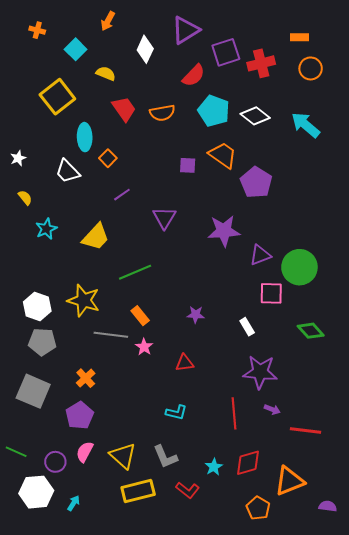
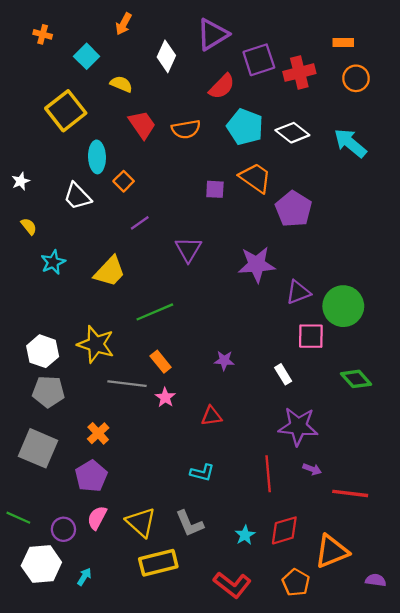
red L-shape: (188, 490) -> (232, 585), moved, size x1.4

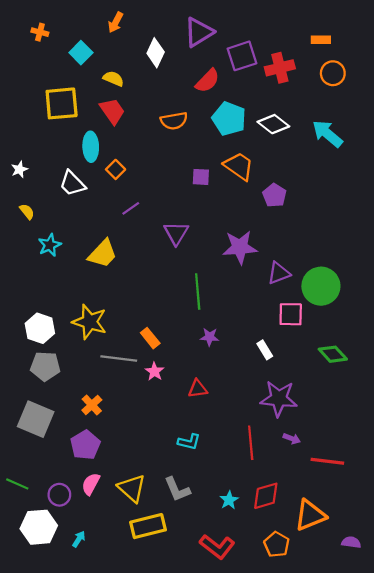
yellow square: (66, 111) -> (62, 103), turned 33
red trapezoid: (142, 125) -> (112, 111), moved
purple pentagon: (294, 209) -> (274, 195), size x0.7
green line: (155, 312) -> (198, 292), moved, turned -72

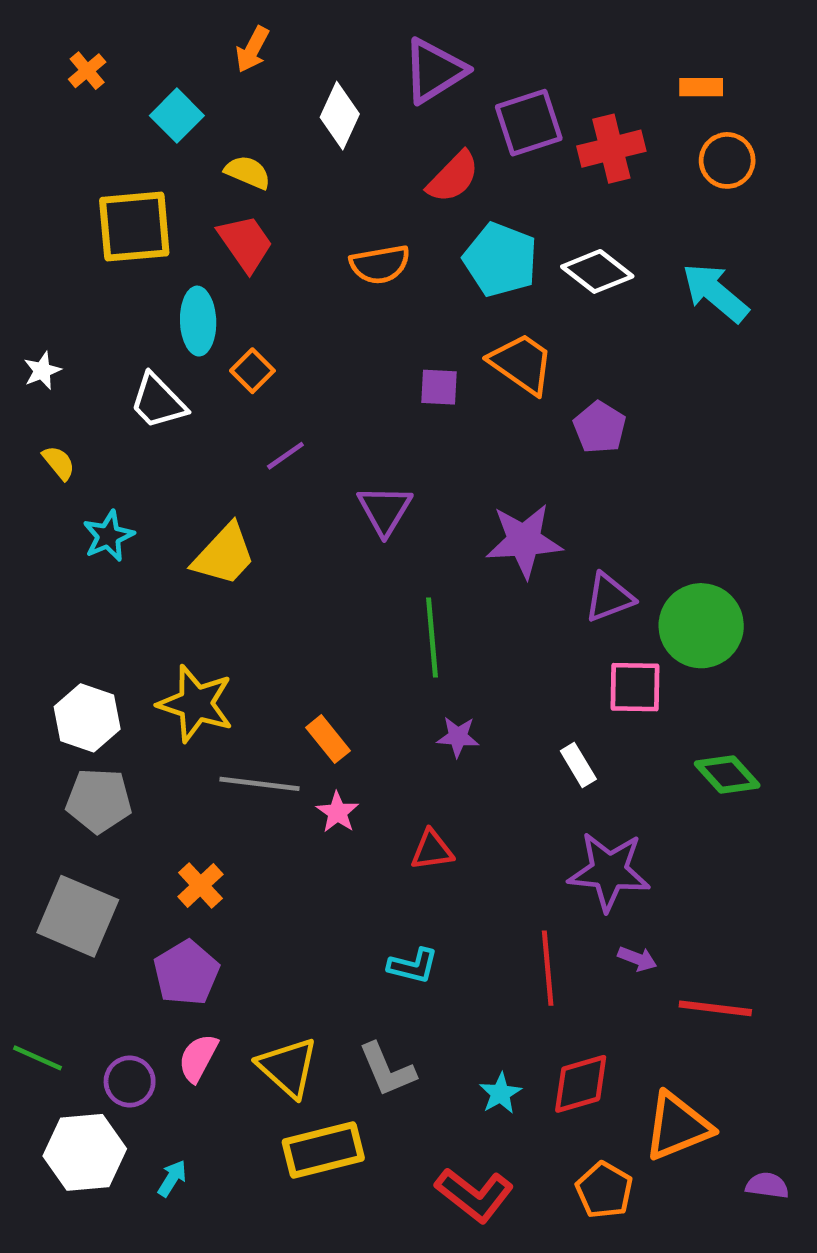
orange cross: (40, 32) -> (87, 71), turned 35

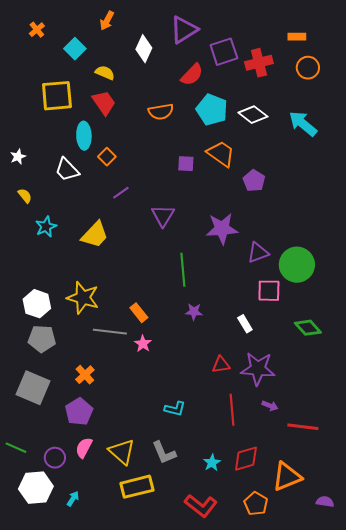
red triangle: (432, 850) -> (221, 365), moved

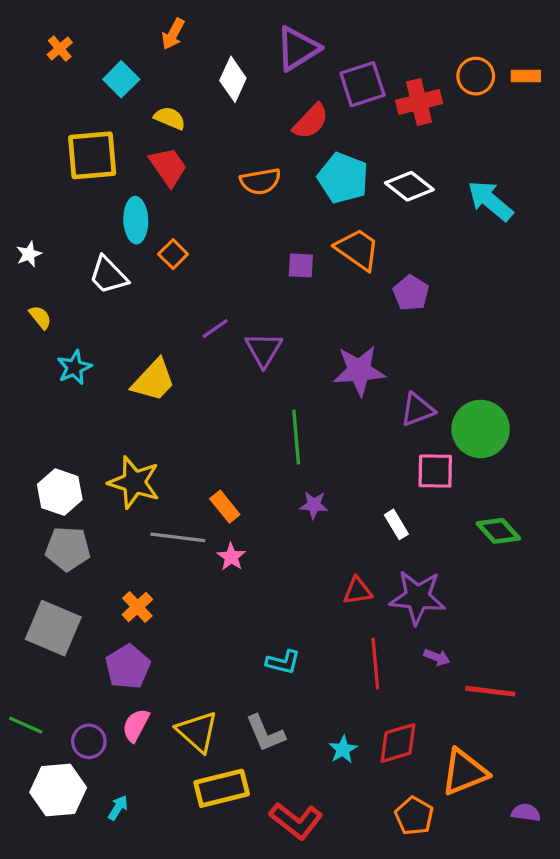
orange rectangle: (297, 37) -> (526, 76), moved
orange circle: (308, 68) -> (476, 76), moved
purple line: (121, 193) -> (215, 329), moved
red L-shape: (201, 506) -> (296, 821), moved

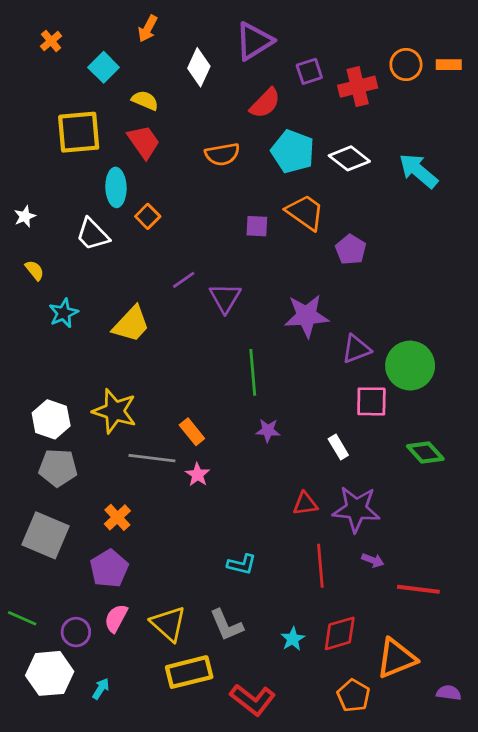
purple square: (362, 84) -> (309, 71), size x0.7

